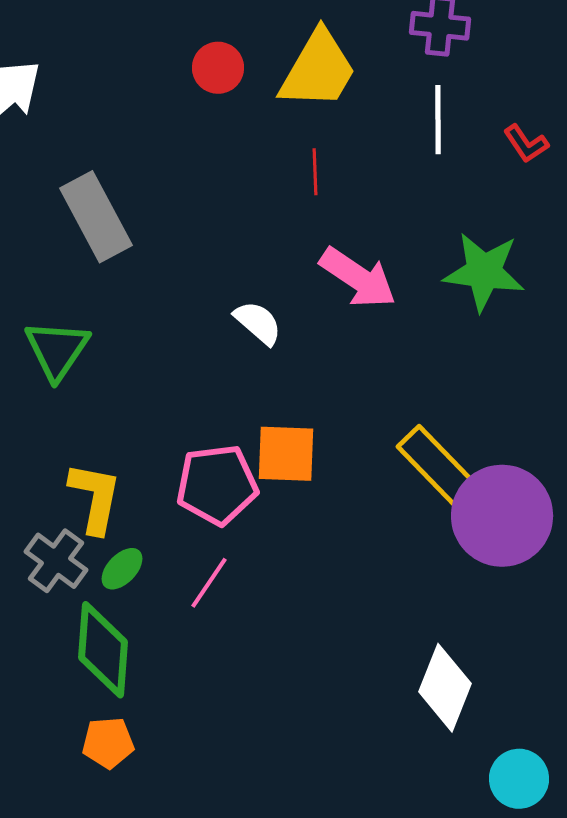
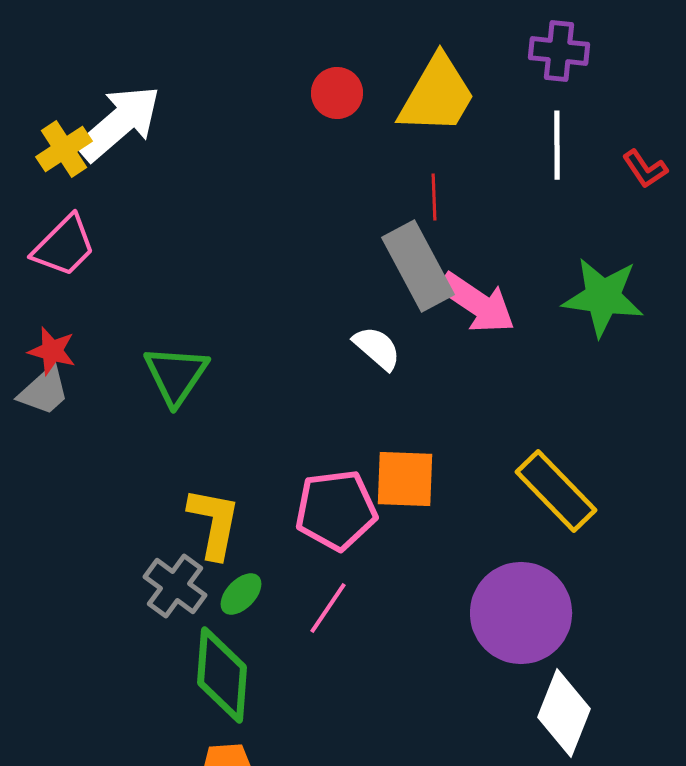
gray rectangle: (96, 217) -> (418, 266), moved
purple circle: (502, 516) -> (521, 613), moved

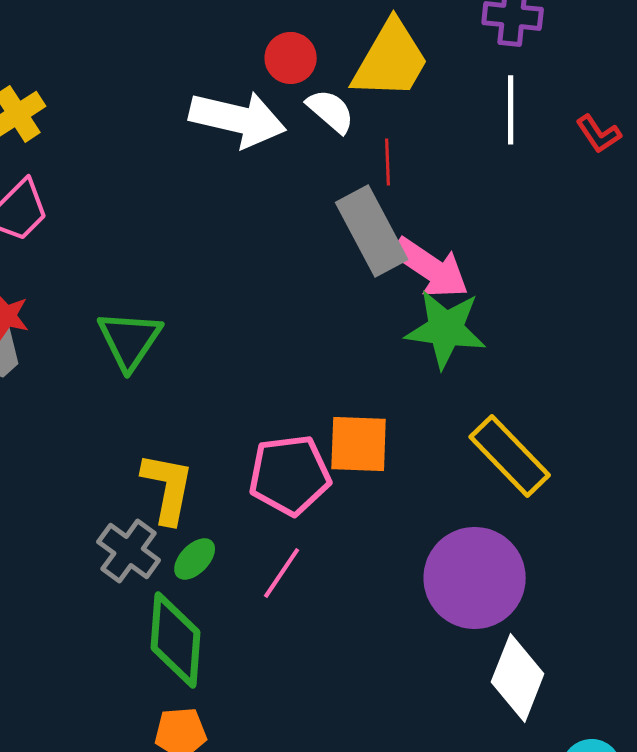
white arrow: (119, 123) -> (238, 119), moved, turned 54
green star: (603, 297) -> (446, 329), moved
white semicircle: (377, 348) -> (331, 111), moved

